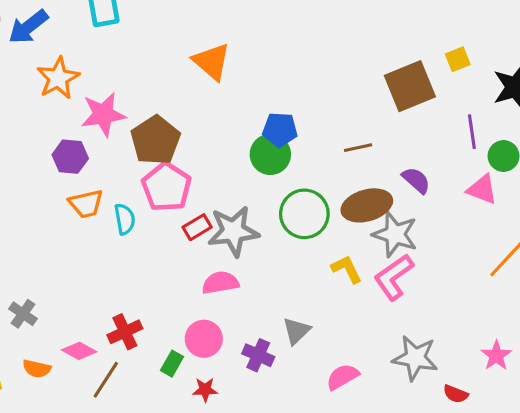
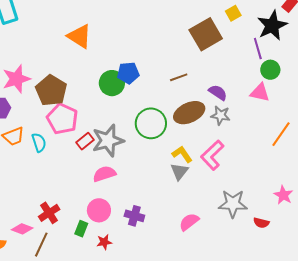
purple line: (472, 132) -> (258, 49), moved
green circle: (270, 154) -> (112, 83), moved
gray star: (395, 234) -> (220, 115), moved, size x0.7
gray triangle: (296, 331) -> (179, 171), moved

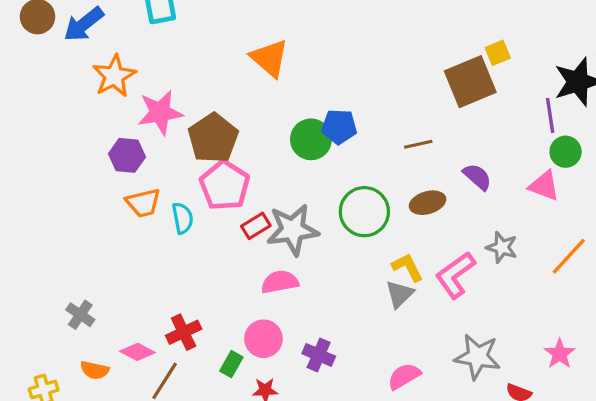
yellow square: (233, 13) -> (498, 53), moved
brown ellipse: (189, 113) -> (428, 203), size x0.7
gray star: (220, 115) -> (502, 247), moved

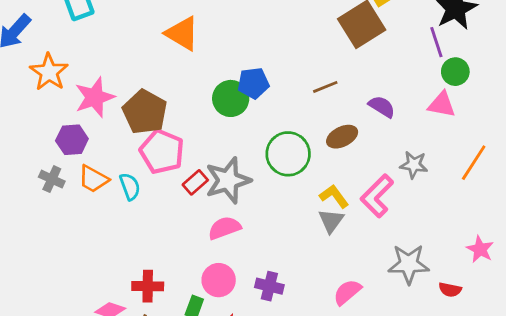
orange trapezoid: (143, 203) -> (93, 179), turned 52
gray cross: (80, 315) -> (52, 179), moved
red cross: (184, 332) -> (148, 286), turned 36

